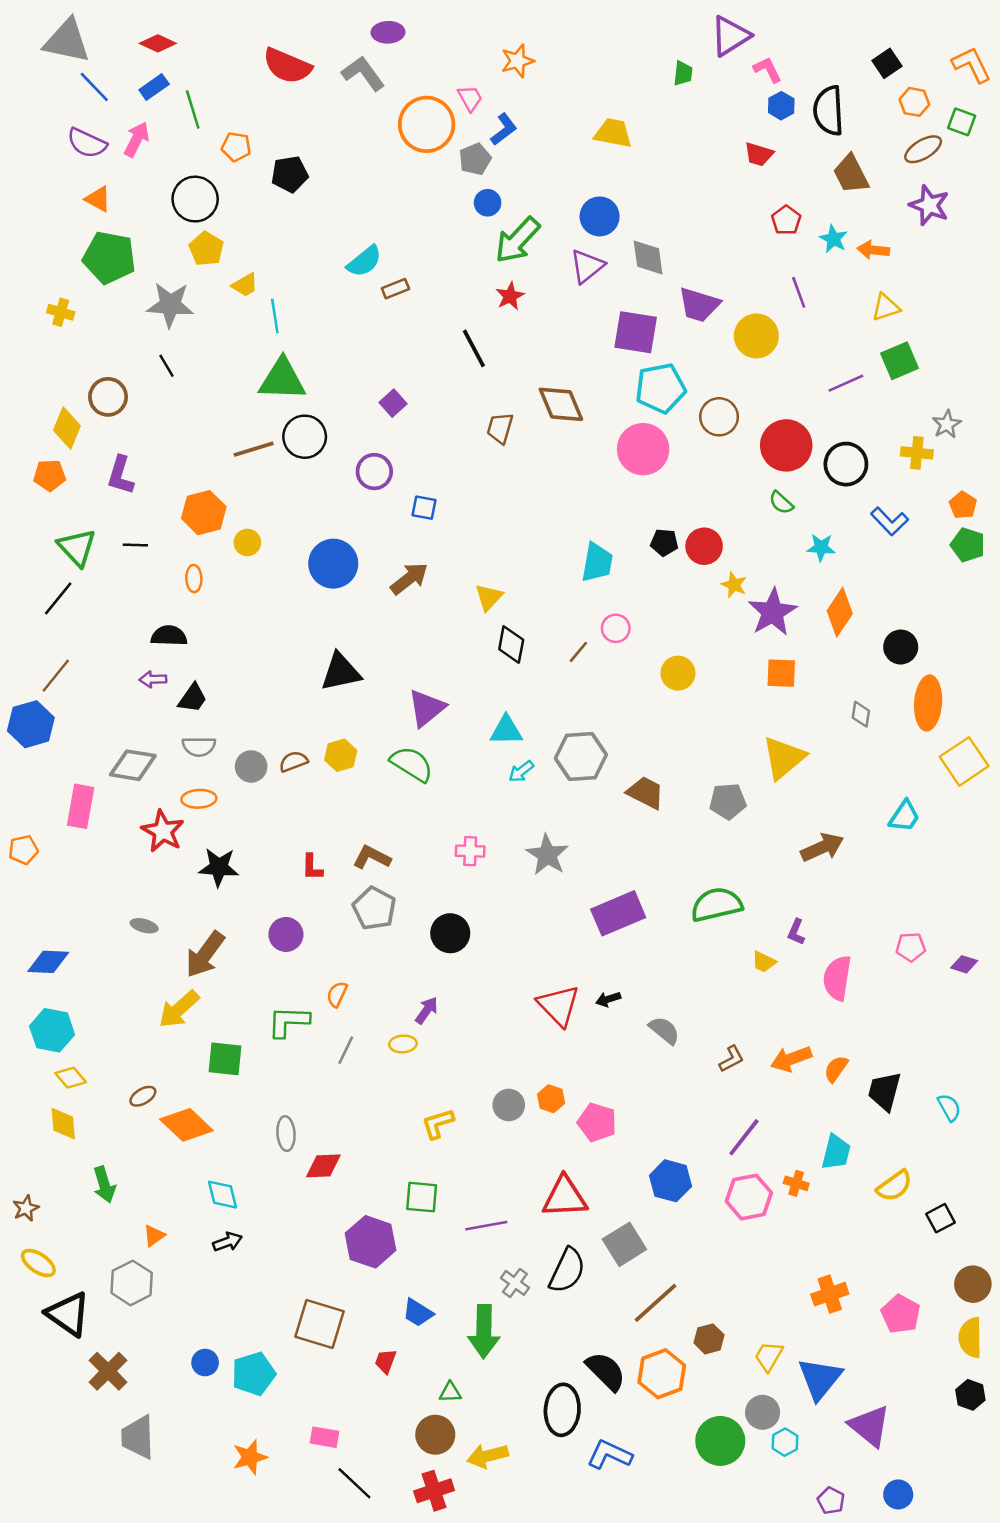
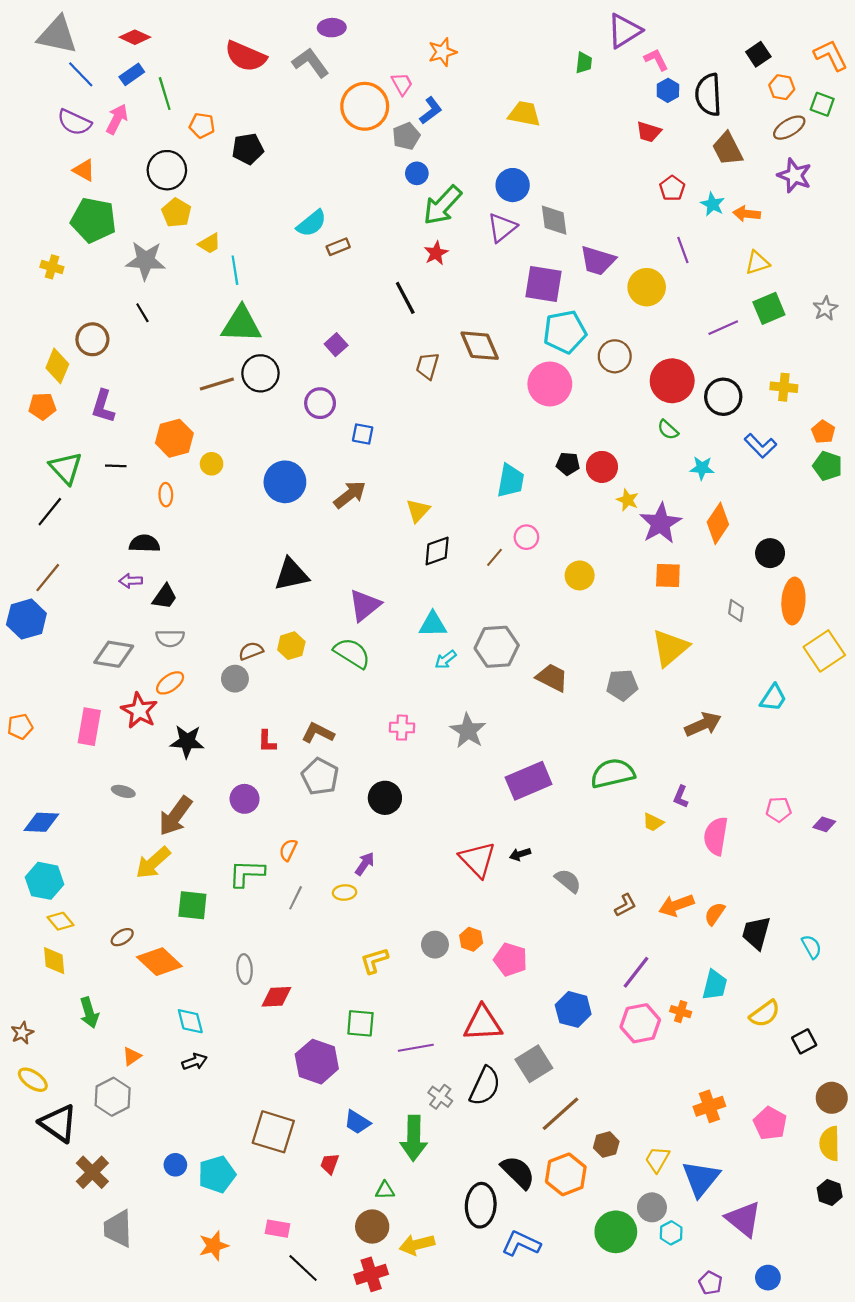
gray star: (947, 424) -> (825, 308), moved
black diamond: (511, 645) -> (437, 551), turned 60
gray circle: (251, 766) -> (235, 679), moved
orange ellipse: (199, 799) -> (170, 683), turned -32
pink rectangle: (81, 806) -> (89, 727), moved

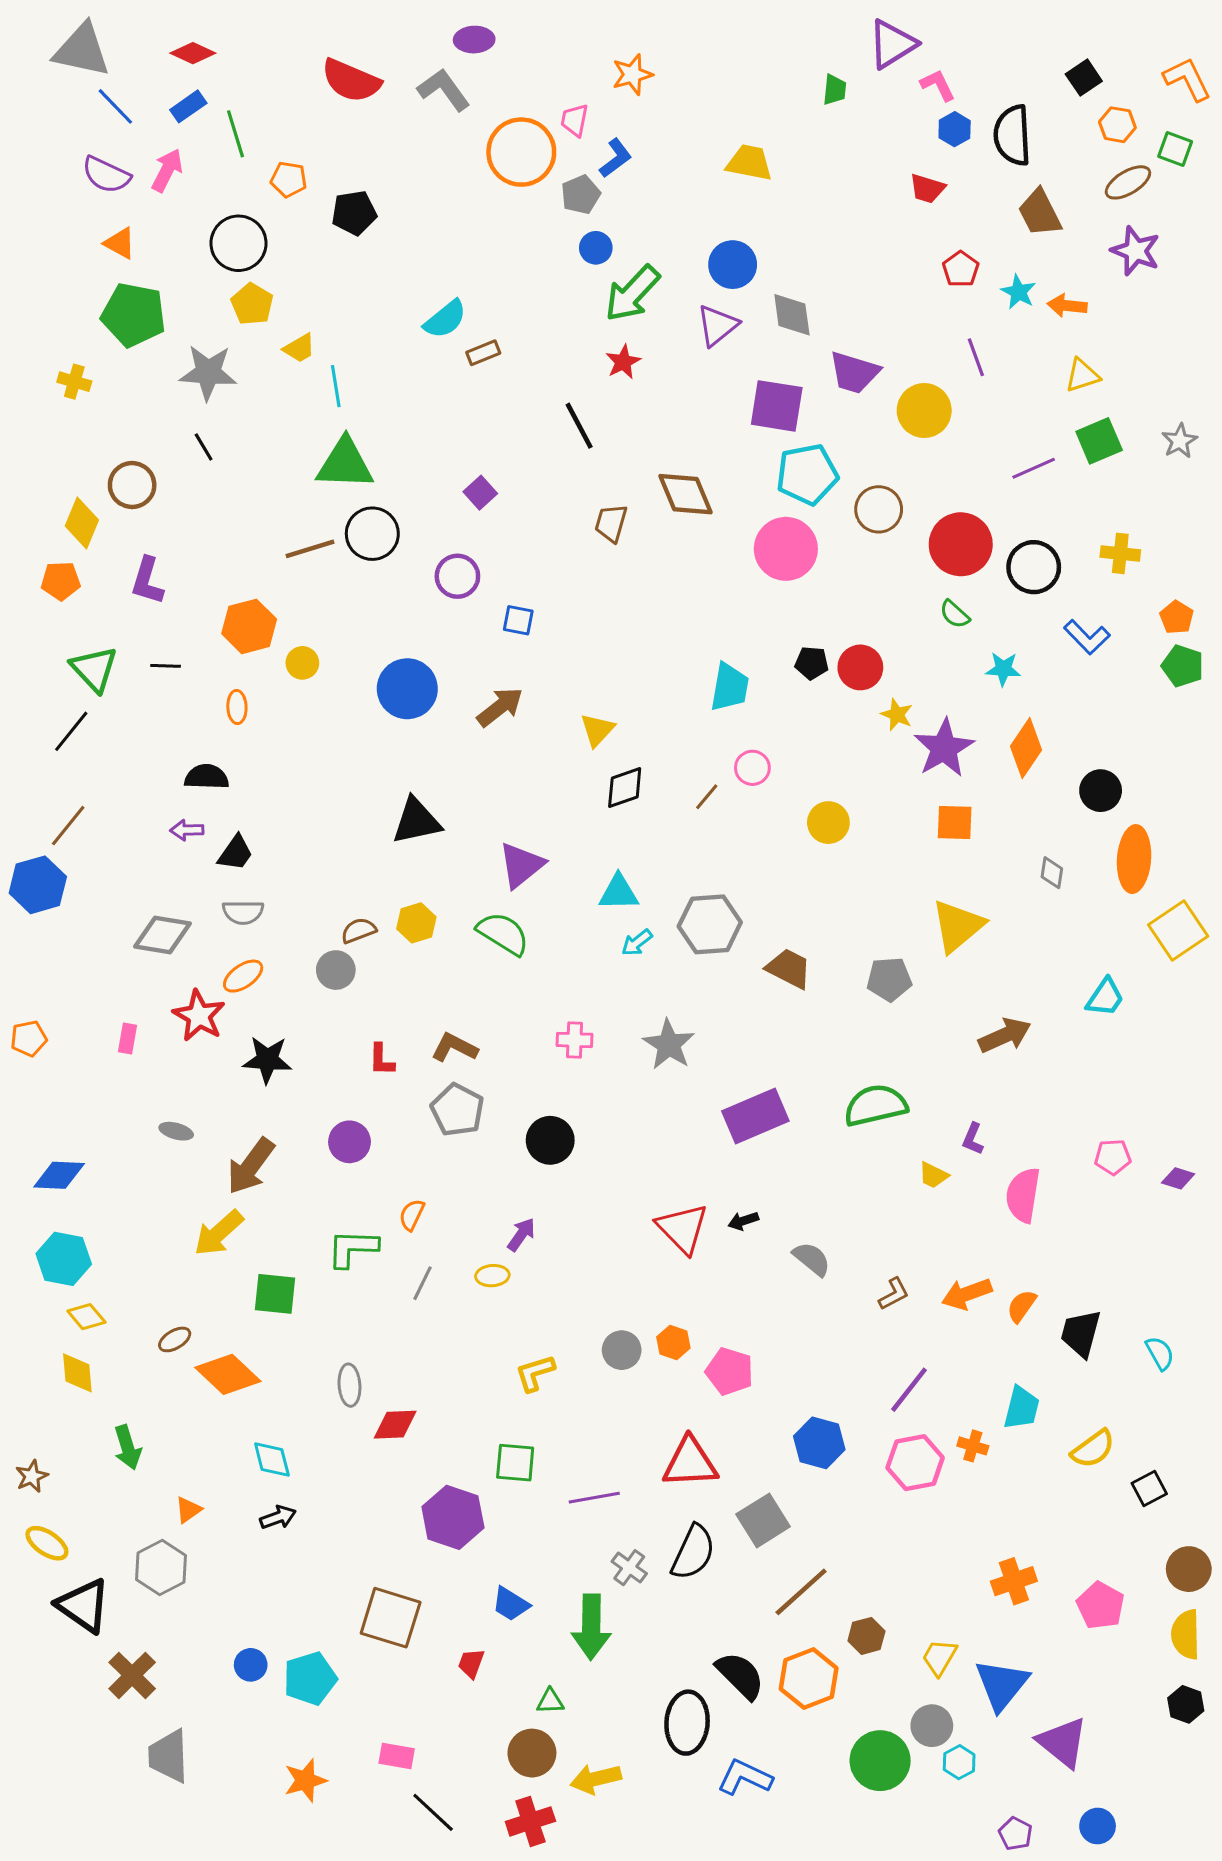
pink trapezoid: (402, 84) -> (575, 120), turned -140
pink rectangle: (89, 727) -> (128, 1038), size x0.6

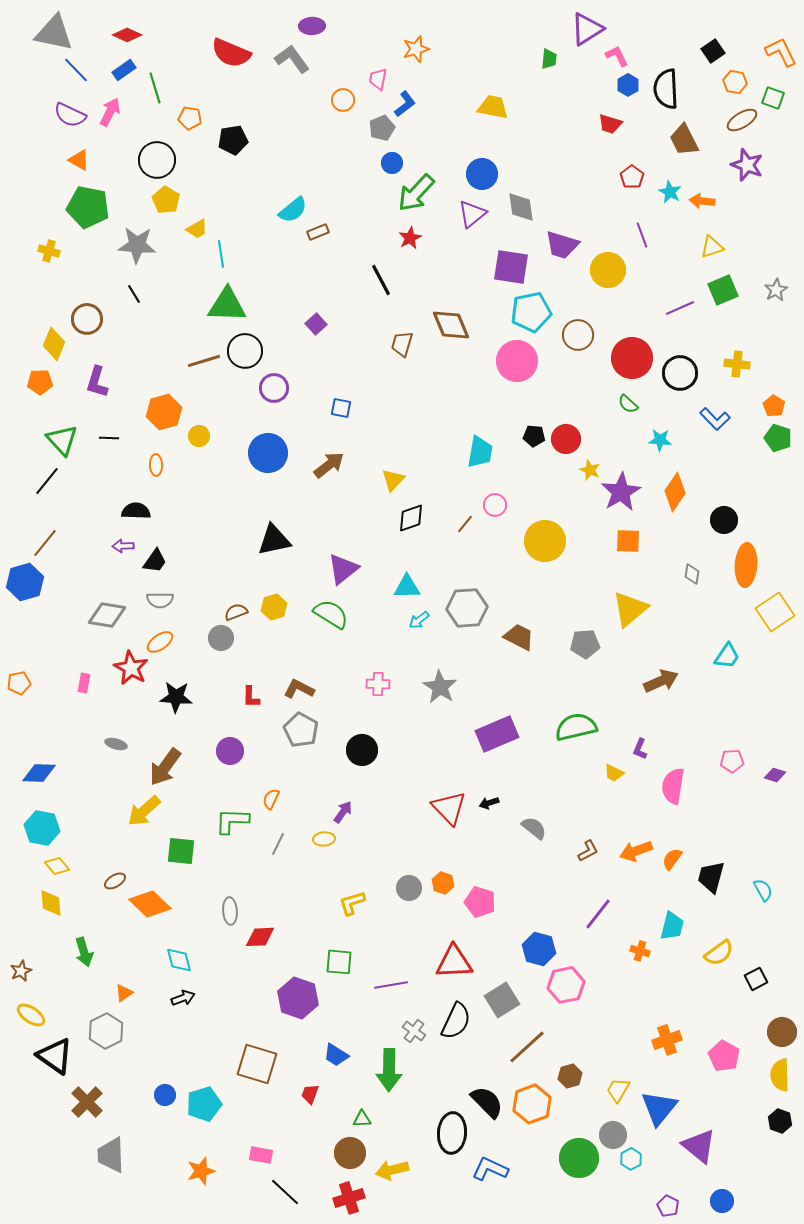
orange circle: (521, 152) -> (343, 100), size x0.5
purple circle: (457, 576) -> (274, 388), moved
yellow circle: (828, 823) -> (545, 541), size x1.5
pink hexagon: (915, 1463) -> (566, 985), moved

